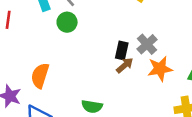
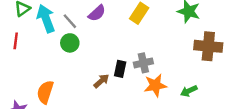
gray cross: (147, 44) -> (143, 63), turned 30
brown arrow: (125, 65) -> (101, 81), moved

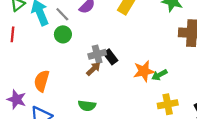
gray cross: (143, 63) -> (97, 54), moved
black rectangle: (120, 69) -> (111, 57), turned -48
green arrow: (189, 91) -> (159, 75), moved

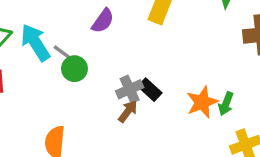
gray line: (62, 14) -> (64, 53), moved
green arrow: (159, 75) -> (226, 104), turned -32

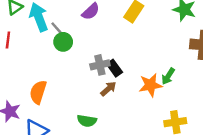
green arrow: (226, 104) -> (168, 76), moved
brown arrow: (128, 111) -> (108, 89), moved

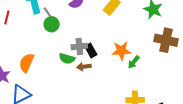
orange star: (150, 85) -> (121, 51), moved
brown arrow: (108, 89) -> (84, 67), turned -152
green semicircle: (87, 121) -> (67, 59), moved

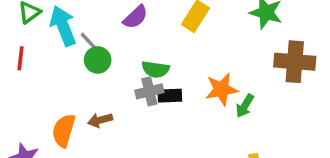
black rectangle: (91, 51) -> (170, 96), turned -56
green semicircle: (67, 59) -> (155, 69), moved
brown arrow: (84, 67) -> (100, 120), moved

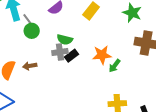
black rectangle: (170, 96) -> (72, 56), turned -40

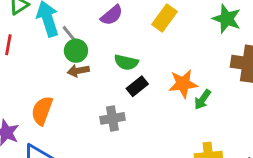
gray cross: (60, 52) -> (112, 118), moved
brown arrow: (30, 66) -> (78, 71), moved

